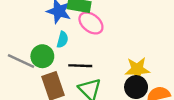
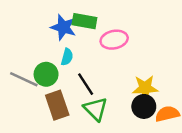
pink ellipse: (91, 23) -> (114, 40), moved, turned -50
black line: (80, 66) -> (86, 84), turned 55

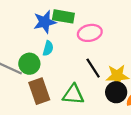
blue star: (63, 27) -> (45, 22), turned -30
black line: (86, 84) -> (93, 68), moved
green triangle: (96, 109) -> (73, 94), turned -40

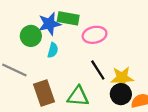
green circle: (29, 64) -> (31, 36), moved

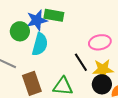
pink ellipse: (95, 35) -> (100, 42), moved
cyan semicircle: (53, 50) -> (40, 44), size x1.6

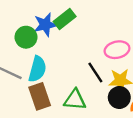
green rectangle: (54, 15) -> (65, 19), turned -48
cyan semicircle: (40, 44) -> (37, 69), moved

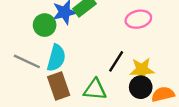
pink ellipse: (117, 50) -> (138, 19), moved
black line: (95, 72) -> (116, 61), turned 65

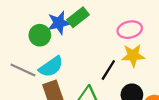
cyan semicircle: (56, 58) -> (51, 67), turned 40
yellow star: (142, 70) -> (133, 55), moved

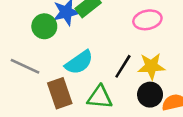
yellow star: (133, 55) -> (151, 66), moved
cyan semicircle: (51, 67) -> (79, 62), moved

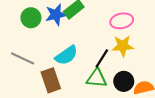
green circle: (44, 26) -> (31, 18), moved
yellow star: (151, 66) -> (123, 46), moved
green triangle: (100, 97) -> (97, 78), moved

